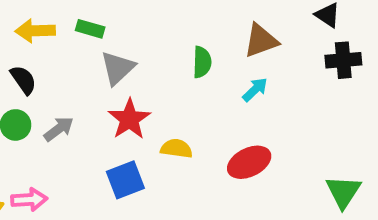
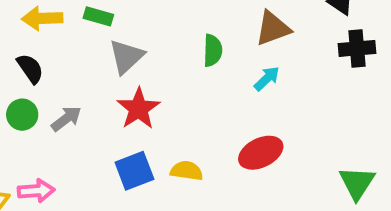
yellow semicircle: (176, 149) -> (187, 171), moved

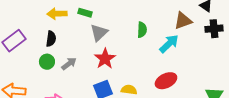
brown triangle: (273, 28) -> (183, 21), moved
black semicircle: (30, 68) -> (51, 39), turned 42
cyan arrow: (267, 79) -> (169, 44), size x1.5

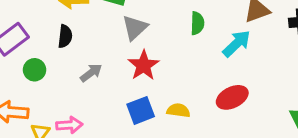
green circle: (47, 62) -> (35, 70), moved

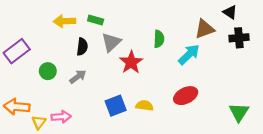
black semicircle: (65, 36) -> (82, 47), moved
red star: (144, 65) -> (131, 62), moved
green circle: (35, 70) -> (48, 71), moved

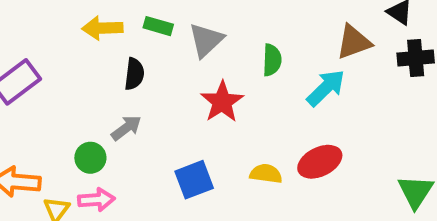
gray triangle: (111, 42) -> (206, 40), moved
green circle: (48, 71) -> (90, 158), moved
yellow semicircle: (144, 106) -> (266, 174), moved

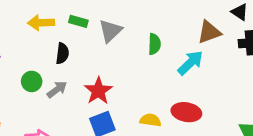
red star: (222, 102) -> (98, 91), moved
green circle: (90, 158) -> (32, 81), moved
red ellipse: (320, 162) -> (186, 112), turned 36

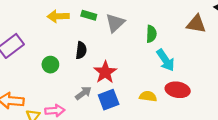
brown triangle: (209, 32) -> (196, 24), turned 30
black semicircle: (62, 53) -> (81, 50), moved
cyan arrow: (190, 63) -> (166, 60), moved, turned 100
gray arrow: (57, 89) -> (83, 93), moved

